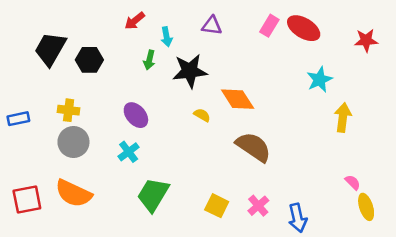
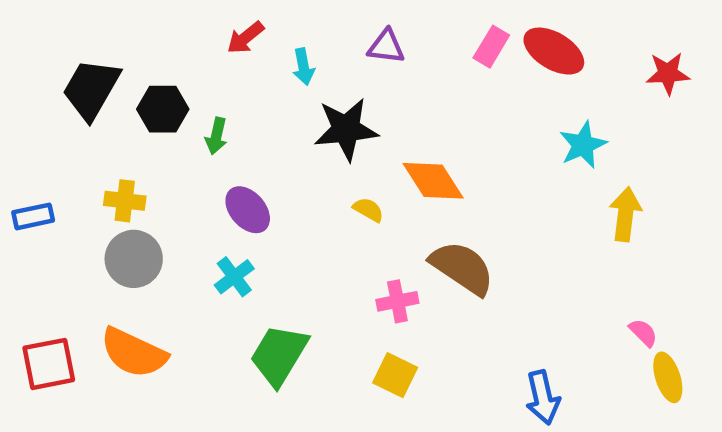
green arrow: (149, 60) -> (216, 136), moved
pink cross: (258, 206) -> (397, 301), moved, turned 30

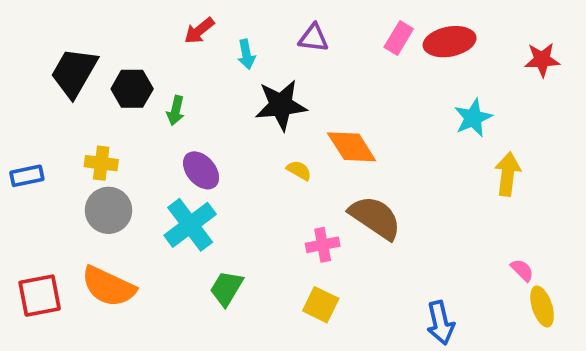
red ellipse: (554, 51) -> (450, 42), turned -42
cyan cross: (234, 277) -> (190, 225), size x1.6
green trapezoid: (279, 355) -> (226, 288), size x0.7

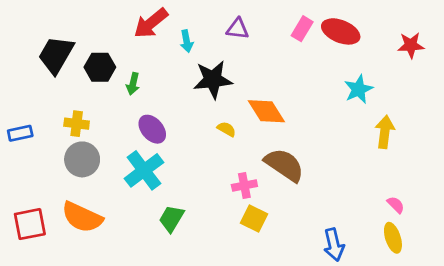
red arrow: (199, 31) -> (151, 23), size x1.5
red ellipse: (450, 42) -> (341, 31), turned 33
yellow square: (321, 305) -> (254, 219), moved
yellow ellipse: (542, 306) -> (393, 238), moved

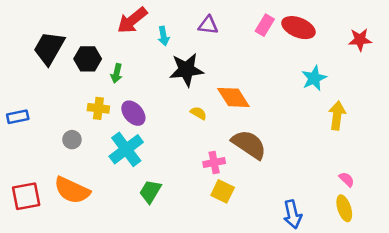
yellow cross: (77, 124) -> (98, 108), moved
gray circle: (82, 159) -> (72, 140), size x0.6

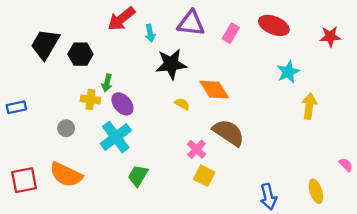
purple triangle: (208, 25) -> (191, 23), size x1.5
pink rectangle: (265, 25) -> (231, 33), moved
green arrow: (117, 73) -> (107, 83), moved
pink cross: (214, 163) -> (197, 149), turned -36
pink semicircle: (347, 179) -> (346, 165), moved

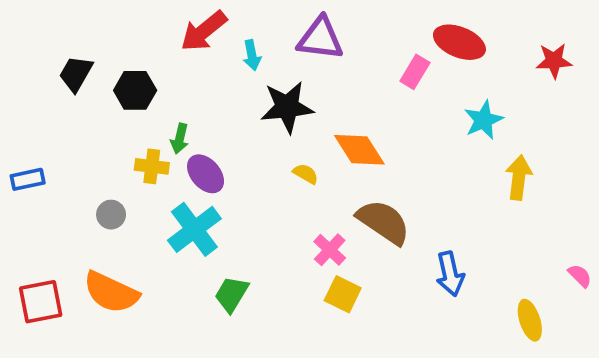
pink rectangle: (231, 33) -> (415, 72), moved
black trapezoid: (45, 44) -> (76, 74), size x0.7
blue arrow: (268, 197) -> (450, 274), moved

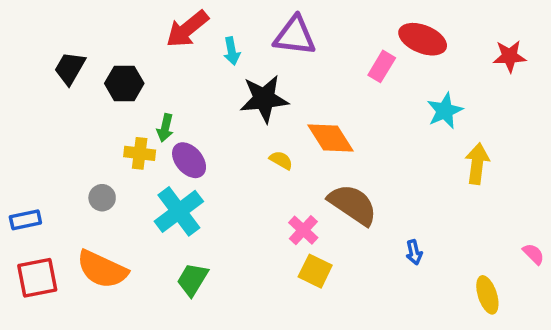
blue rectangle: (28, 179) -> (25, 220), moved
blue arrow: (450, 274) -> (414, 252), size x0.6
green trapezoid: (231, 294) -> (192, 280), moved

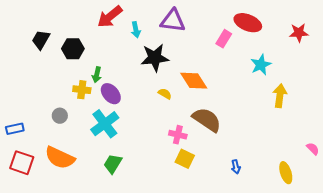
pink cross: (303, 230) -> (178, 135), turned -30
blue arrow: (414, 252) -> (236, 167), moved
red square: (37, 278) -> (22, 163), turned 30

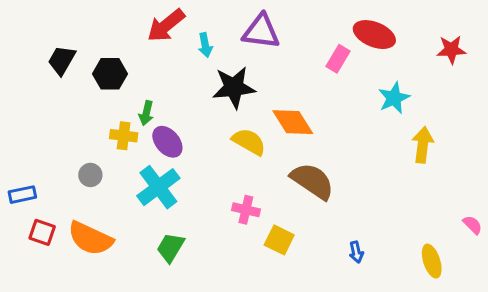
yellow semicircle: (165, 94) -> (249, 142), size x1.6
pink cross: (178, 135) -> (246, 210), moved
red square: (22, 163) -> (42, 232), moved, size x0.7

